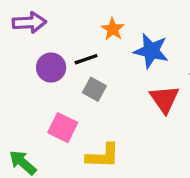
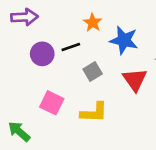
gray square: (94, 89) -> (93, 72), moved, turned 30
yellow L-shape: (103, 156) -> (94, 112), moved

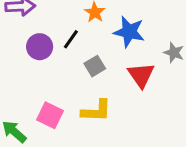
black line: (71, 47) -> (71, 39), turned -36
pink square: (52, 103) -> (50, 115), moved

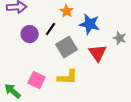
gray square: (95, 66) -> (67, 47), size x1.5

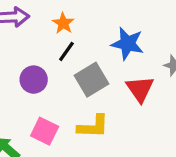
orange star: (67, 11) -> (63, 23), moved
purple circle: (30, 34) -> (34, 80), moved

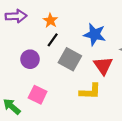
gray square: (92, 80) -> (70, 59), turned -30
yellow L-shape: (93, 126) -> (90, 91), moved

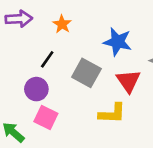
black line: (53, 40) -> (47, 59), moved
purple circle: (30, 59) -> (36, 89), moved

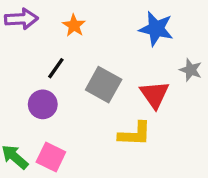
blue star: (118, 42) -> (156, 29), moved
pink square: (46, 117) -> (51, 157), moved

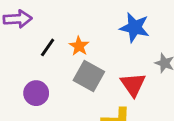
orange star: (74, 25) -> (79, 46), moved
black line: (56, 68) -> (48, 47), moved

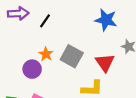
orange star: (79, 46) -> (46, 54), moved
black line: (48, 47) -> (45, 21), moved

